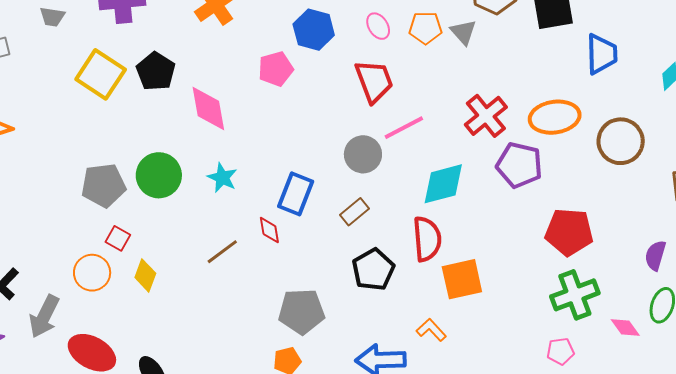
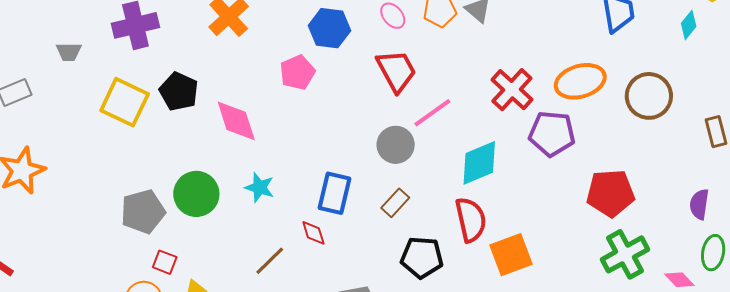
black pentagon: (373, 270) -> (422, 257), turned -30

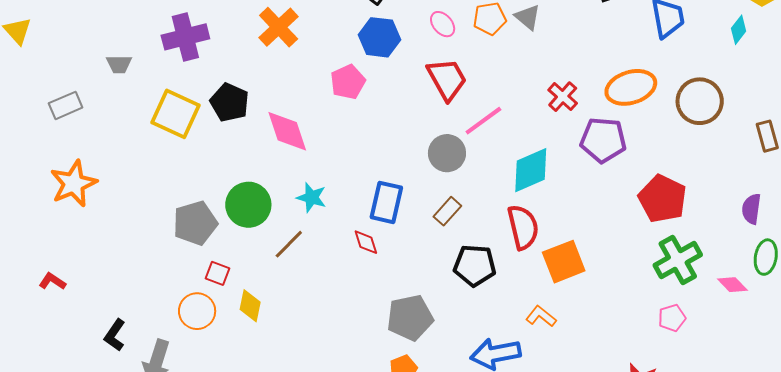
red cross: (512, 90) -> (563, 97), size x0.7
red pentagon: (610, 193) -> (662, 199), turned 30
brown line: (270, 261) -> (289, 244), moved

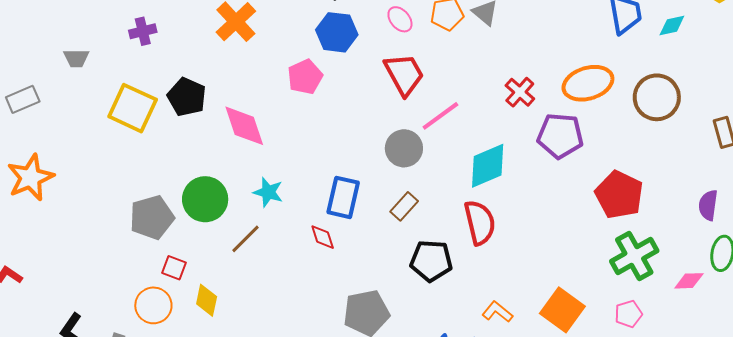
cyan diamond: (739, 30) -> (672, 26), moved, turned 40
purple cross: (185, 37) -> (143, 31), size x0.6
orange square: (564, 262) -> (562, 310), moved, turned -33
pink diamond: (732, 285) -> (689, 281), turned -48

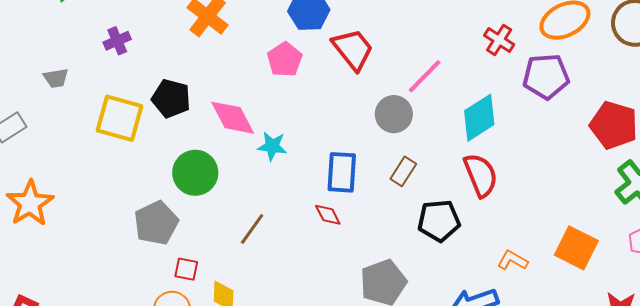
red trapezoid: (404, 74) -> (353, 49), moved
cyan star: (268, 192) -> (272, 146), moved
green circle: (205, 199) -> (195, 173), moved

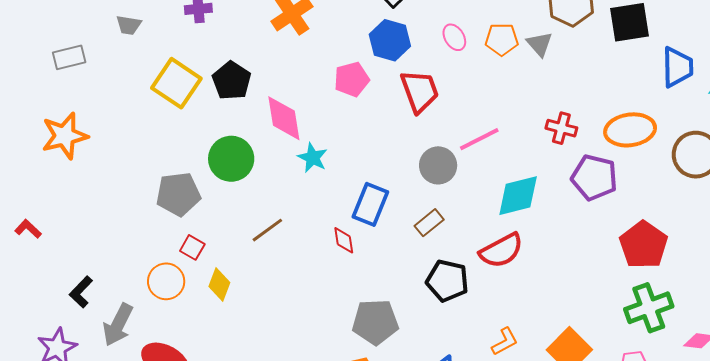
red cross: (499, 40) -> (561, 128), turned -36
red semicircle: (481, 175) -> (501, 251), turned 66
orange L-shape: (512, 260) -> (505, 342), turned 104

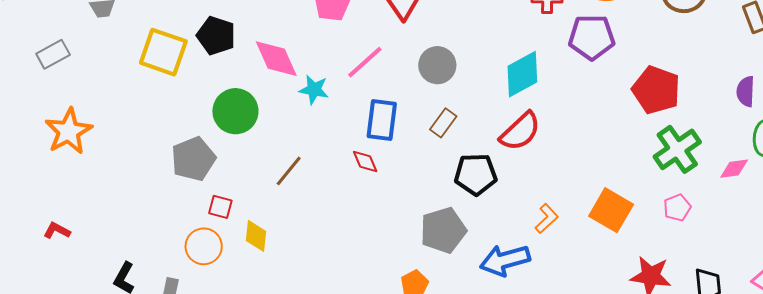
pink line: (479, 139) -> (365, 62), moved
gray pentagon: (375, 322) -> (443, 230), moved

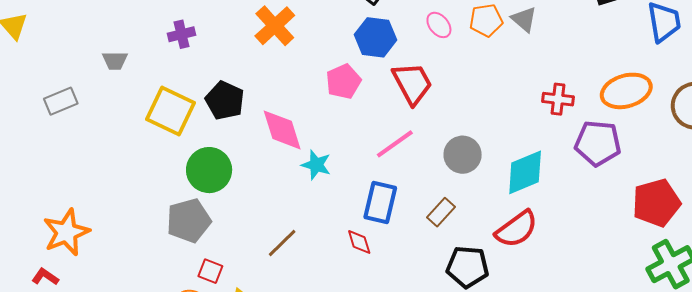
pink line: (365, 62) -> (395, 144), moved
gray circle: (437, 65) -> (463, 155), moved
red pentagon: (656, 90) -> (656, 203), turned 30
green circle: (235, 111) -> (209, 170), moved
orange star: (69, 131) -> (66, 232), moved

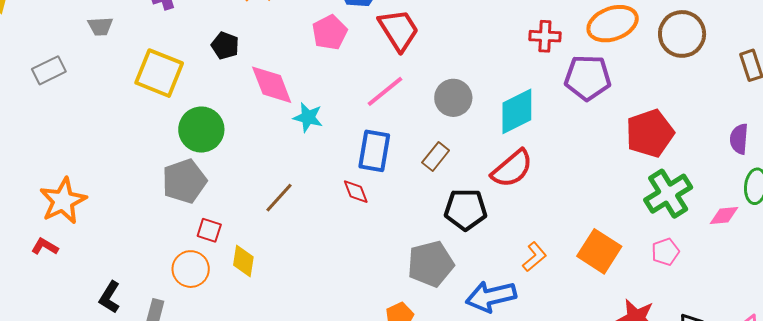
black pentagon: (225, 100) -> (225, 46), moved, size x0.7

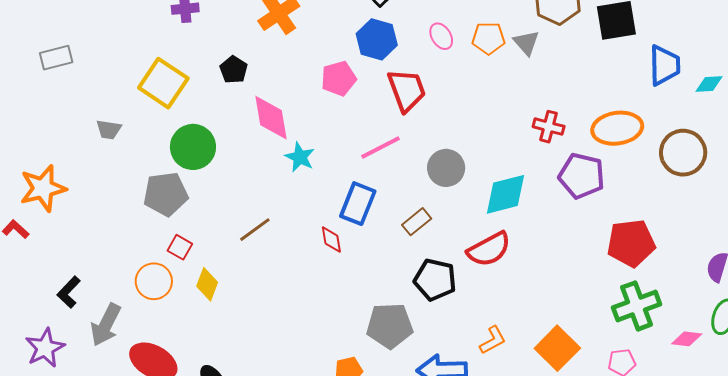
gray trapezoid: (100, 26) -> (109, 130), moved

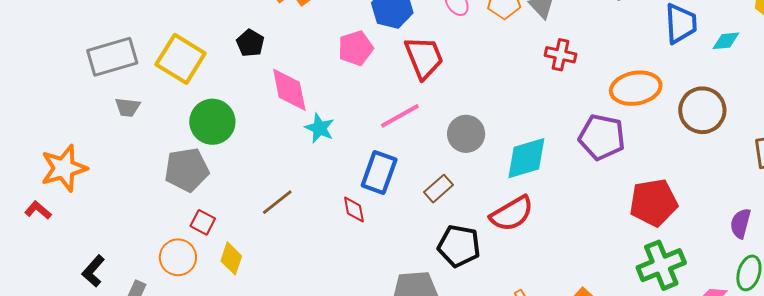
gray rectangle: (56, 58) -> (112, 57), moved, size x1.5
red cross: (549, 127) -> (561, 55), moved

